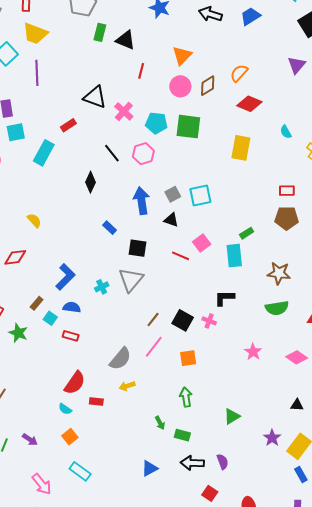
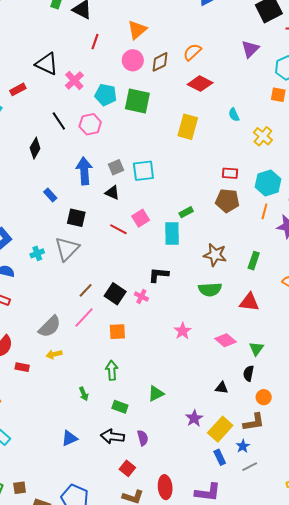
green rectangle: (182, 435) -> (120, 407), moved

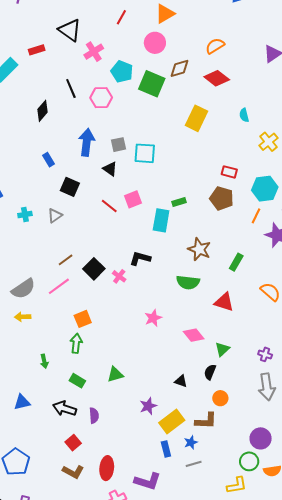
brown diamond: (160, 62) -> (179, 68), moved
gray triangle: (67, 249) -> (55, 216), size x0.6
orange square: (117, 332) -> (83, 319), moved, turned -30

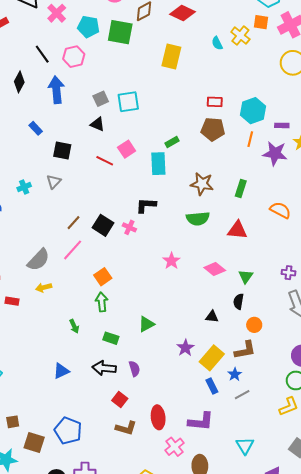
blue arrow: (87, 142) -> (56, 90), moved
yellow cross: (269, 142) -> (240, 36), moved

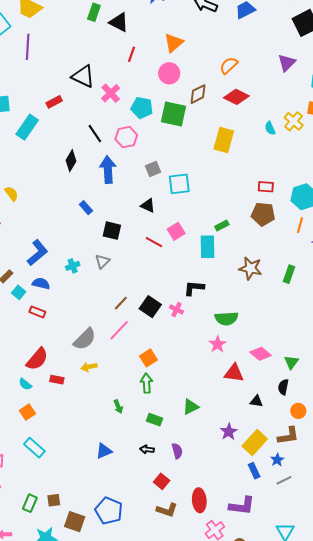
gray square: (101, 99) -> (153, 169), moved
green semicircle: (198, 219) -> (226, 318), moved
red triangle: (237, 230) -> (234, 373), moved
black arrow: (104, 368) -> (147, 449), size x0.6

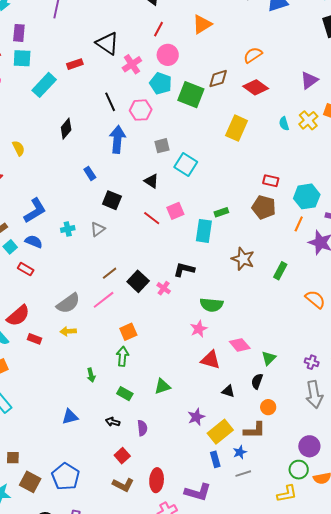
purple triangle: (287, 63) -> (309, 80), moved
pink circle: (169, 73) -> (168, 55), moved
black diamond: (71, 161) -> (66, 129), moved
cyan square: (179, 184) -> (186, 164), turned 30

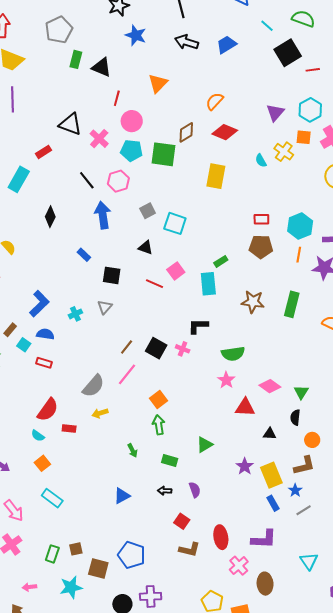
green rectangle: (280, 271) -> (292, 304), size x1.4
yellow rectangle: (220, 432) -> (271, 475), turned -60

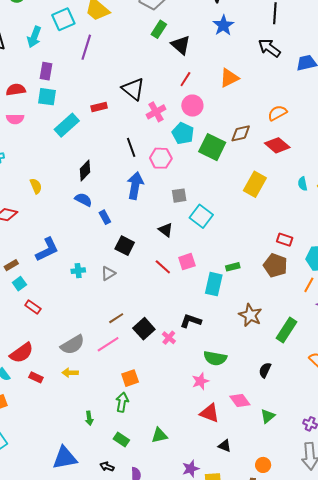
blue semicircle: (45, 334) -> (83, 200), moved
black semicircle: (295, 417) -> (265, 370), moved
blue triangle: (122, 496) -> (65, 458), size x1.5

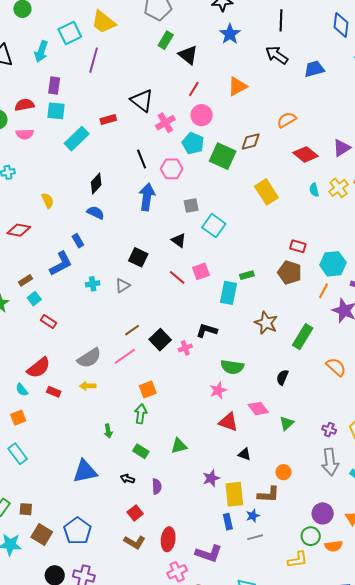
red diamond: (277, 145) -> (305, 154), moved
yellow rectangle: (255, 184) -> (266, 192), turned -60
blue rectangle: (105, 217) -> (78, 241), moved
pink cross: (169, 338) -> (185, 348), turned 32

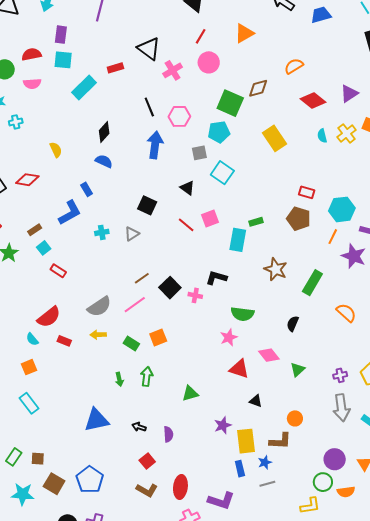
cyan pentagon: (193, 143) -> (219, 132), moved, turned -30
pink cross: (185, 348) -> (195, 295), turned 32
green arrow: (141, 414) -> (147, 376), moved
purple cross: (329, 430) -> (340, 375), turned -32
green rectangle: (141, 451) -> (131, 343), moved

